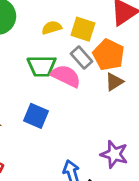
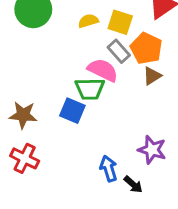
green trapezoid: (42, 66) -> (90, 89), moved

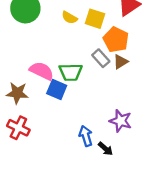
yellow semicircle: (88, 21) -> (69, 18), turned -133
gray rectangle: (119, 51) -> (101, 58), moved
pink semicircle: (103, 70) -> (42, 71), moved

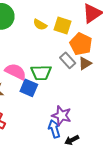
purple star: (121, 121) -> (62, 116), moved
black arrow: (105, 149) -> (72, 140), turned 112

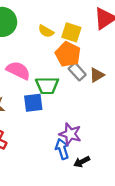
orange pentagon: (81, 44) -> (68, 54), moved
pink semicircle: (16, 72) -> (18, 70), moved
blue square: (29, 88) -> (33, 103), turned -30

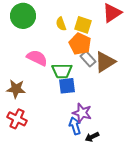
yellow semicircle: (46, 31) -> (61, 24), turned 40
brown triangle: (97, 75) -> (105, 62), size x1.6
blue square: (33, 103) -> (67, 86), moved

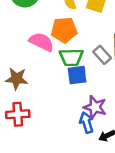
orange pentagon: (80, 44) -> (64, 30), moved, turned -30
gray rectangle: (88, 59) -> (102, 55), moved
red cross: (17, 119) -> (18, 114), turned -30

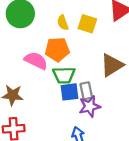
gray rectangle: (102, 55) -> (86, 91), moved, turned 30
purple star: (95, 107) -> (90, 106), moved, turned -30

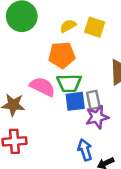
yellow semicircle: (63, 23) -> (68, 26), turned 80
pink semicircle: (36, 61) -> (42, 87), moved

